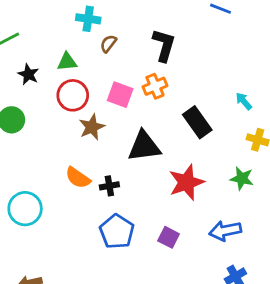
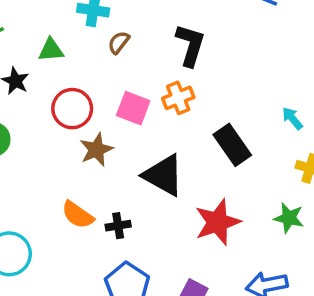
green triangle: (67, 62) -> (51, 50), moved
black triangle: (144, 146) -> (163, 175), turned 36

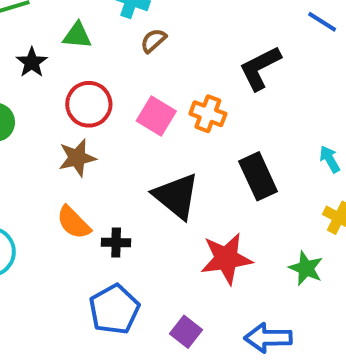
black L-shape: (190, 45) -> (260, 68), moved, turned -144
orange cross: (178, 98) -> (208, 114), turned 32
brown star: (96, 150) -> (77, 158), moved

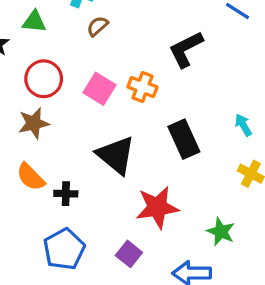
green star: (306, 268) -> (221, 232), moved
purple square: (186, 332) -> (129, 254), moved

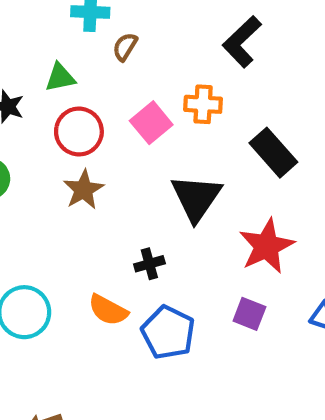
green triangle: (34, 22) -> (60, 78), moved
pink square: (100, 89) -> (151, 123), turned 36
black triangle: (116, 155) -> (196, 198), turned 42
orange semicircle: (31, 177) -> (108, 310), moved

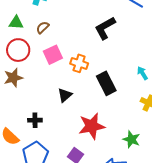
brown semicircle: (125, 47) -> (43, 27), moved
orange cross: (203, 104) -> (79, 63), moved
black triangle: (196, 198) -> (65, 95), size x0.6

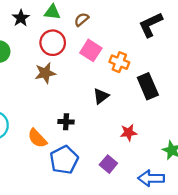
pink square: (53, 55) -> (91, 50), turned -36
red star: (92, 126) -> (129, 133), size x0.6

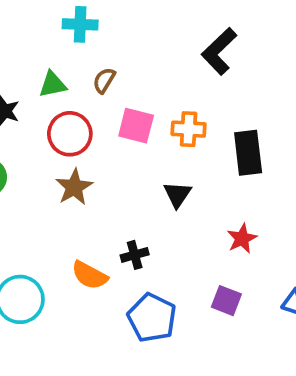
black rectangle: (148, 86) -> (248, 153), turned 35
orange semicircle: (37, 138) -> (90, 275), moved

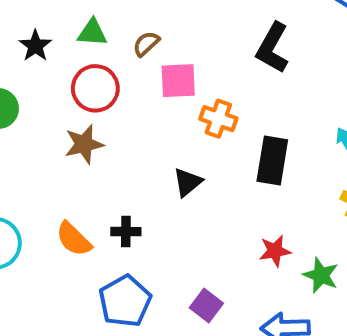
black L-shape: (219, 51) -> (273, 48), turned -33
pink square: (136, 126) -> (178, 81), moved, turned -33
red star: (242, 238) -> (275, 251), moved

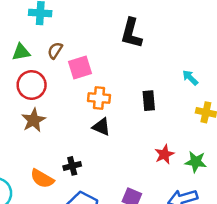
orange cross: (218, 119) -> (99, 98), moved
black rectangle: (272, 160) -> (149, 101), size x0.7
black triangle: (188, 182) -> (101, 127), turned -42

